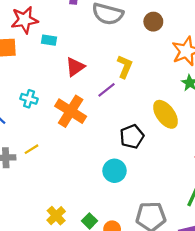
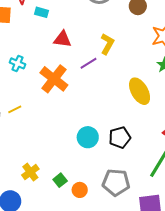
red triangle: (75, 67) -> (62, 39), turned 36
black pentagon: (132, 137) -> (120, 137), moved

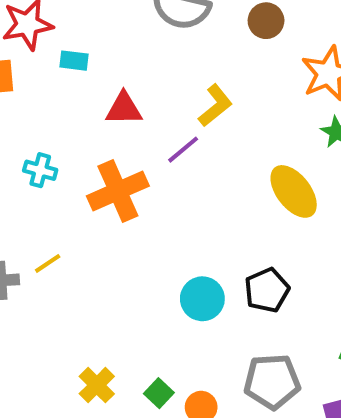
yellow L-shape: (107, 44) -> (215, 105), turned 30
orange cross: (54, 79) -> (118, 191), turned 36

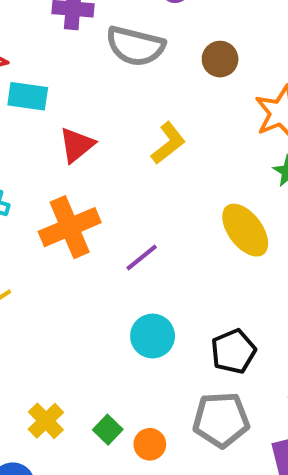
cyan rectangle: (74, 61) -> (28, 96), size x1.4
red triangle: (124, 109) -> (77, 145), turned -39
purple line: (183, 150) -> (142, 257), moved
black pentagon: (267, 290) -> (233, 351), moved

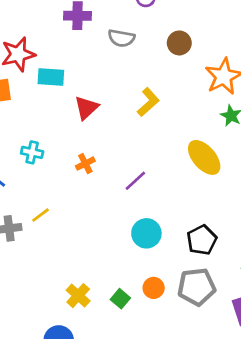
gray semicircle: (135, 46) -> (121, 38), size x0.7
orange cross: (70, 227) -> (85, 164), size x0.5
orange circle: (150, 444) -> (154, 288), moved

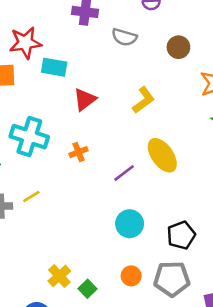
cyan cross: (32, 152) -> (29, 137), size x1.8
yellow ellipse: (204, 157) -> (162, 155), moved
green square: (120, 299) -> (87, 289), moved

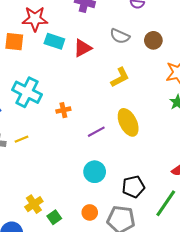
gray semicircle: (124, 37) -> (120, 36), moved
red triangle: (85, 99) -> (83, 48), moved

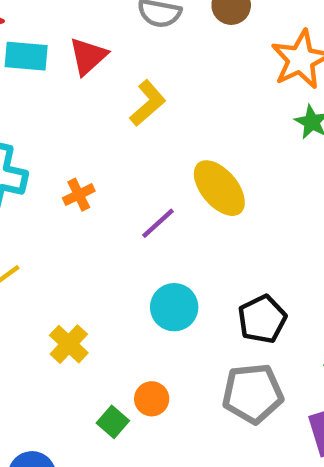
yellow L-shape: (120, 77) -> (148, 103), moved
yellow cross: (34, 204) -> (69, 344), moved
orange circle: (90, 212) -> (152, 399), moved

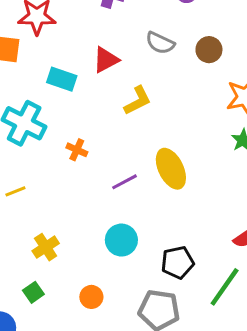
cyan rectangle: (26, 56) -> (62, 79), moved
orange cross: (79, 195) -> (77, 150), turned 36
green square: (113, 422) -> (33, 292), moved

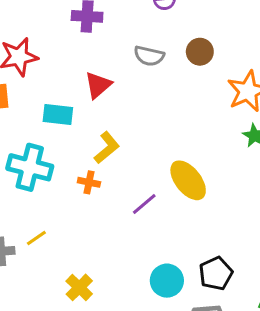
yellow L-shape: (138, 101) -> (107, 148), moved
cyan circle: (121, 240) -> (167, 281), moved

